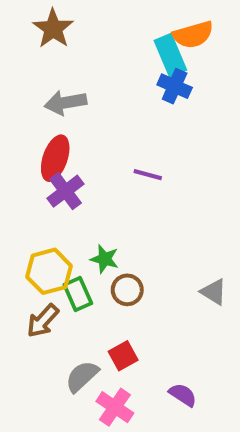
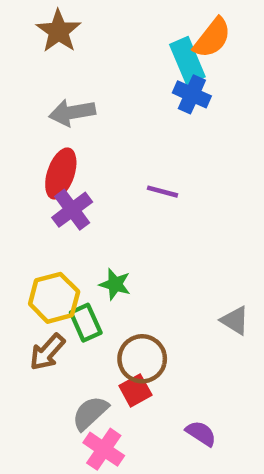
orange semicircle: (193, 35) -> (212, 38), turned -36
brown circle: (127, 290) -> (142, 359), moved, size x1.4
pink cross: (115, 407) -> (104, 449), moved

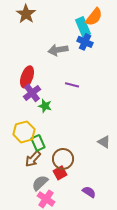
gray arrow: (72, 112) -> (58, 50), moved
green star: (115, 284) -> (45, 106), moved
brown arrow: (47, 352) -> (33, 159), moved

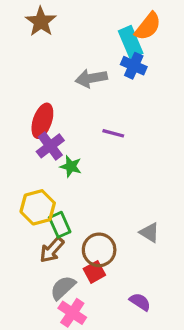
gray triangle: (104, 142) -> (149, 233), moved

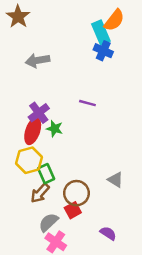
brown star: (41, 22) -> (18, 17), moved
gray arrow: (91, 78) -> (38, 60), moved
red ellipse: (42, 121) -> (33, 131), moved

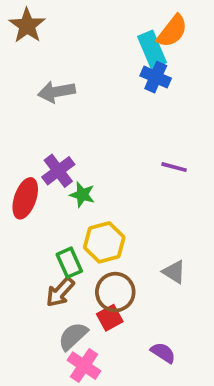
purple line: (87, 103) -> (174, 167), moved
red ellipse: (33, 131) -> (25, 198), moved
yellow hexagon: (29, 160) -> (104, 242), moved

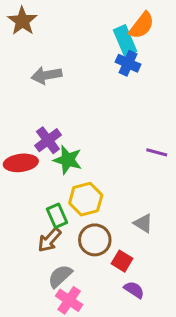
purple line: (174, 167) -> (157, 152), moved
green star: (82, 195) -> (68, 160), size x1.4
red ellipse: (25, 198) -> (21, 163), turned 64
red square: (110, 318) -> (122, 261), moved, turned -30

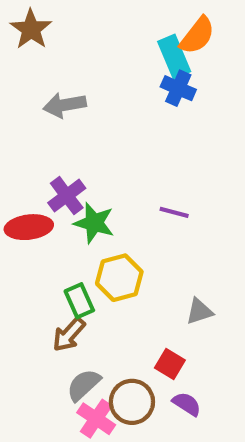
purple line: (157, 152) -> (174, 212), moved
gray triangle: (143, 223) -> (199, 311), turned -50
brown circle: (95, 240) -> (132, 402), moved

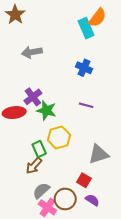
blue cross: (178, 88) -> (84, 68), moved
gray triangle: (199, 311) -> (99, 154), size x1.5

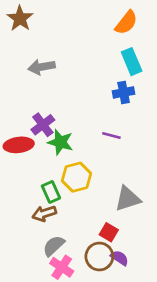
cyan rectangle: (86, 28) -> (132, 62), moved
blue cross: (84, 68) -> (124, 92), moved, turned -35
brown arrow: (34, 166) -> (44, 213), turned 30
brown circle: (65, 199) -> (99, 256), moved

